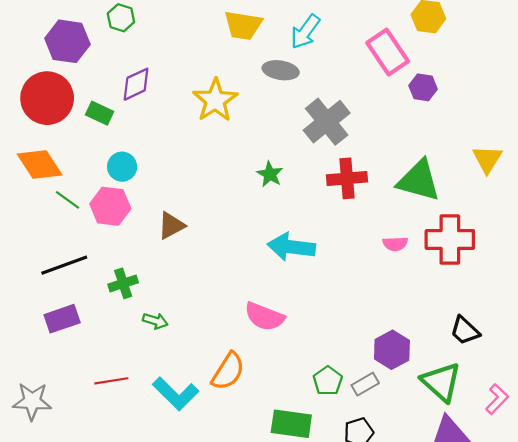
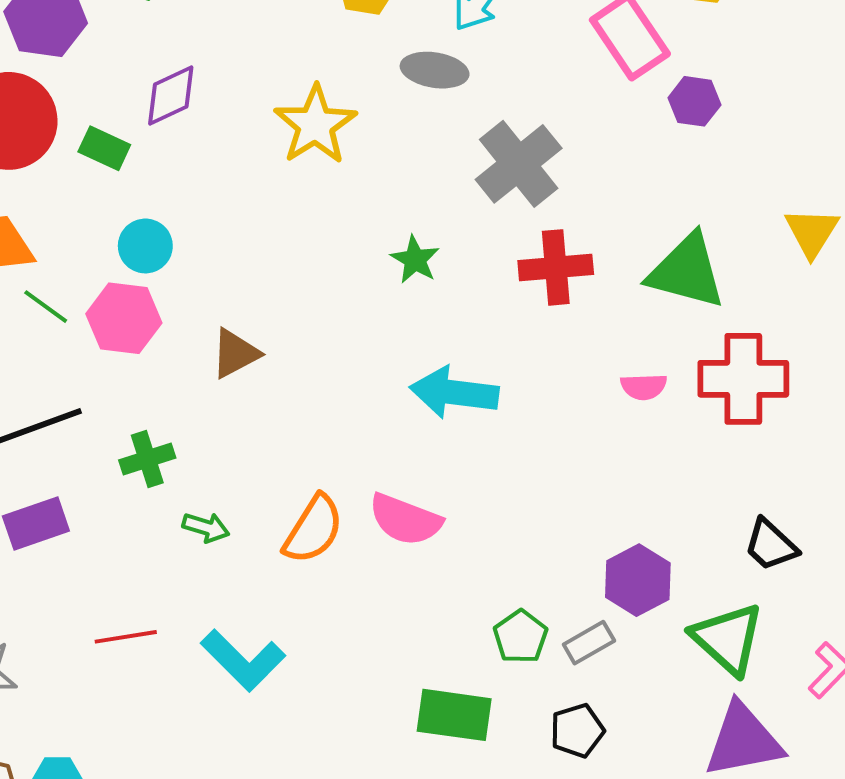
orange semicircle: (228, 371) -> (313, 529), moved

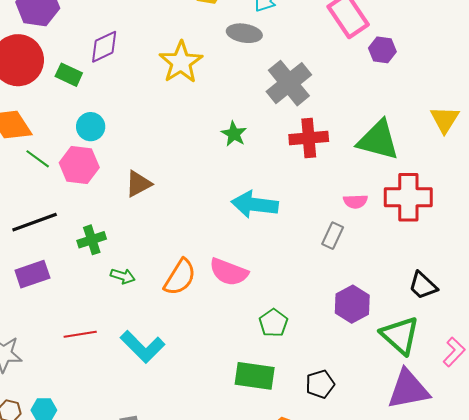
green pentagon: (521, 637) -> (273, 323), moved
gray rectangle: (589, 643) -> (333, 236), moved, turned -35

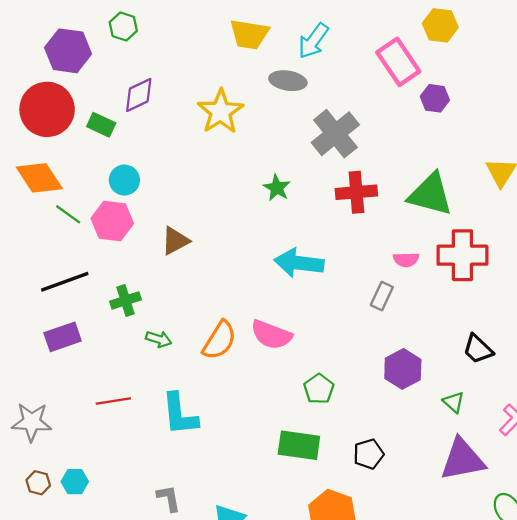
green triangle: (400, 335) -> (454, 402), size x0.5
cyan L-shape: (143, 347) -> (180, 414), turned 39

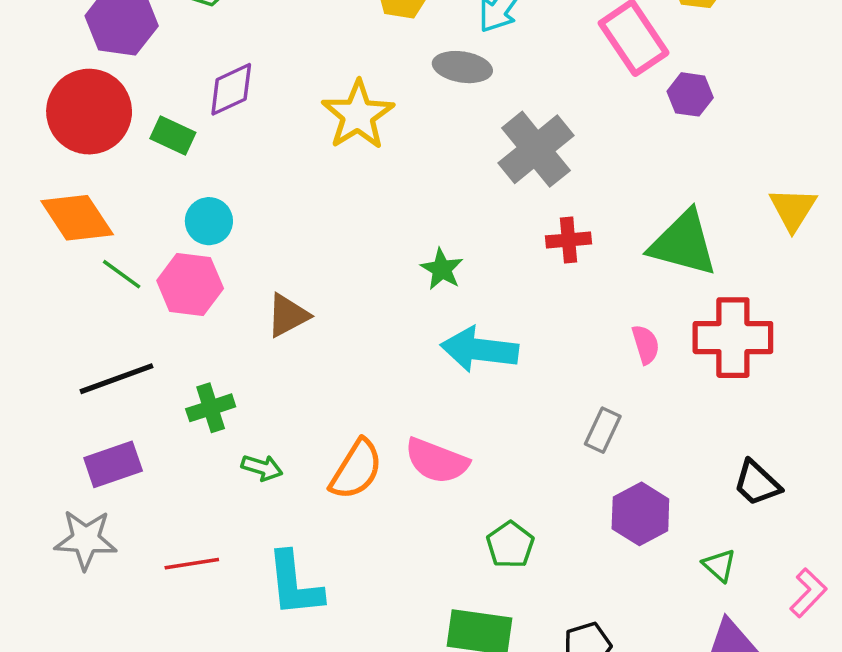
green star: (277, 188) -> (442, 269), moved
red cross: (356, 192) -> (569, 240), size x0.7
pink semicircle: (406, 260) -> (646, 344), turned -105
gray rectangle: (382, 296) -> (603, 430), moved
gray star: (32, 422) -> (86, 540), moved

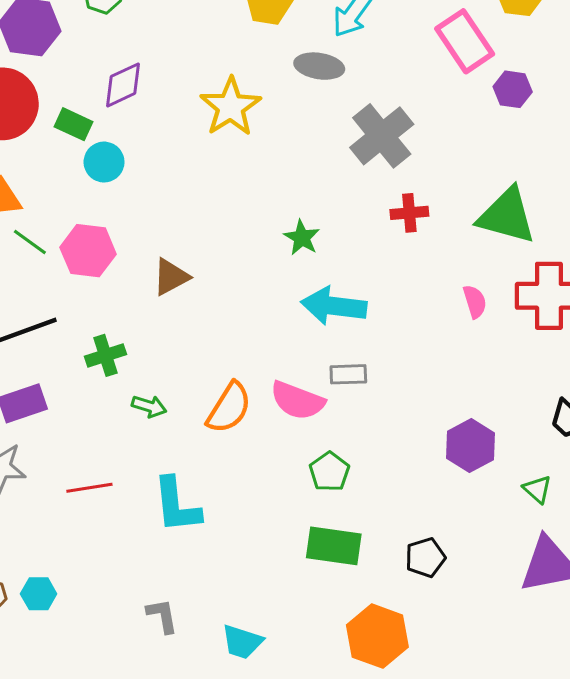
cyan circle: (209, 221) -> (104, 162), moved
gray rectangle: (603, 430) -> (348, 374), moved, turned 63
green pentagon: (510, 545) -> (329, 472), moved

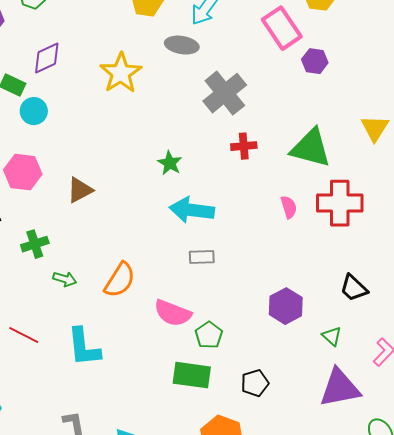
pink semicircle: (297, 400) -> (173, 313), moved
green pentagon: (329, 472) -> (209, 335), moved
red line: (89, 488) -> (24, 335), turned 36

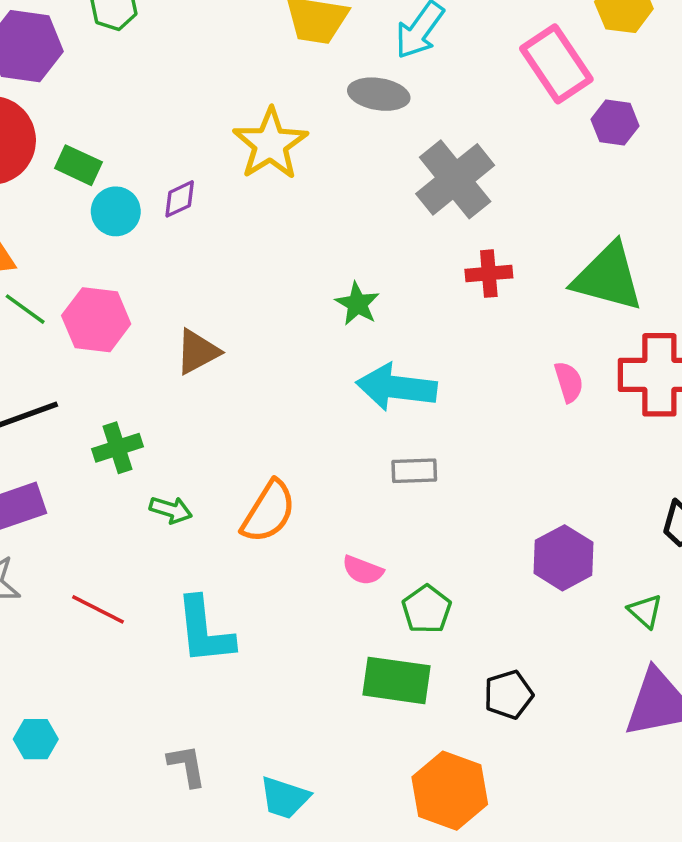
purple diamond: (47, 58) -> (180, 199), moved, size x0.7
pink semicircle: (173, 313) -> (363, 570), size x0.6

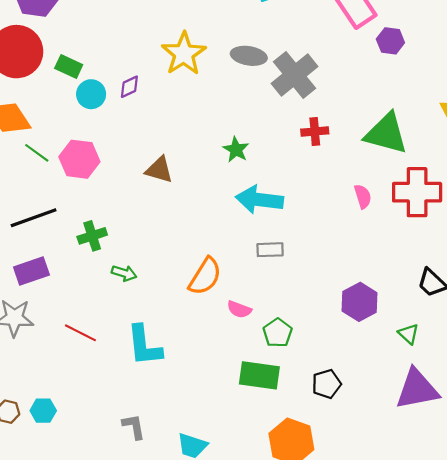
gray ellipse: (379, 94) -> (249, 56), moved
brown triangle: (197, 352) -> (159, 170), moved, turned 44
orange semicircle: (269, 512) -> (205, 276), moved

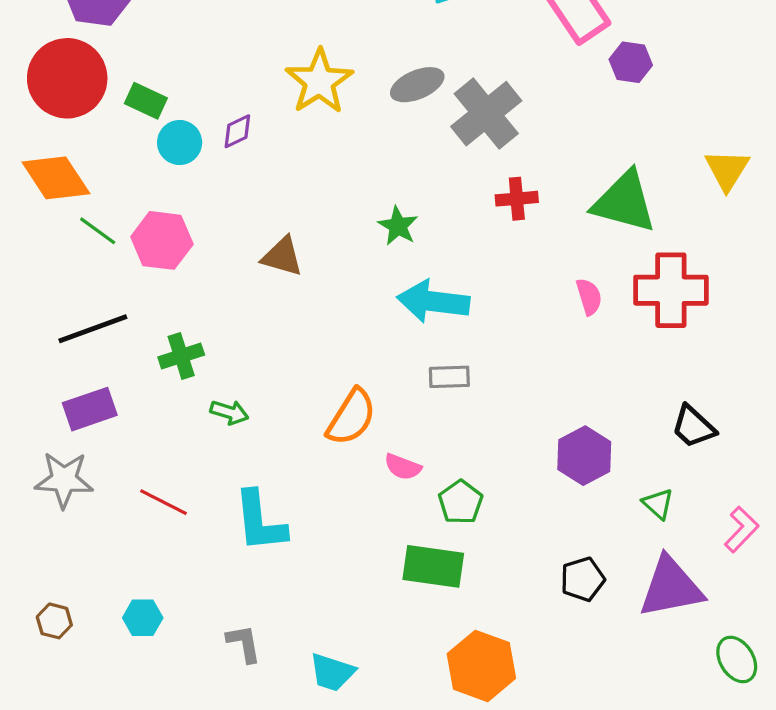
gray ellipse: (249, 56) -> (417, 85), turned -32
black pentagon: (327, 384) -> (583, 579), moved
cyan hexagon: (43, 411) -> (143, 618), moved

